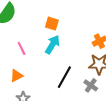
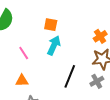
orange triangle: (16, 76) -> (22, 81), turned 32
gray cross: (91, 85) -> (97, 81), turned 32

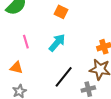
orange square: (51, 25) -> (61, 12), moved

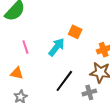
orange square: (61, 12) -> (75, 32), moved

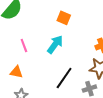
orange square: (75, 32) -> (64, 18), moved

